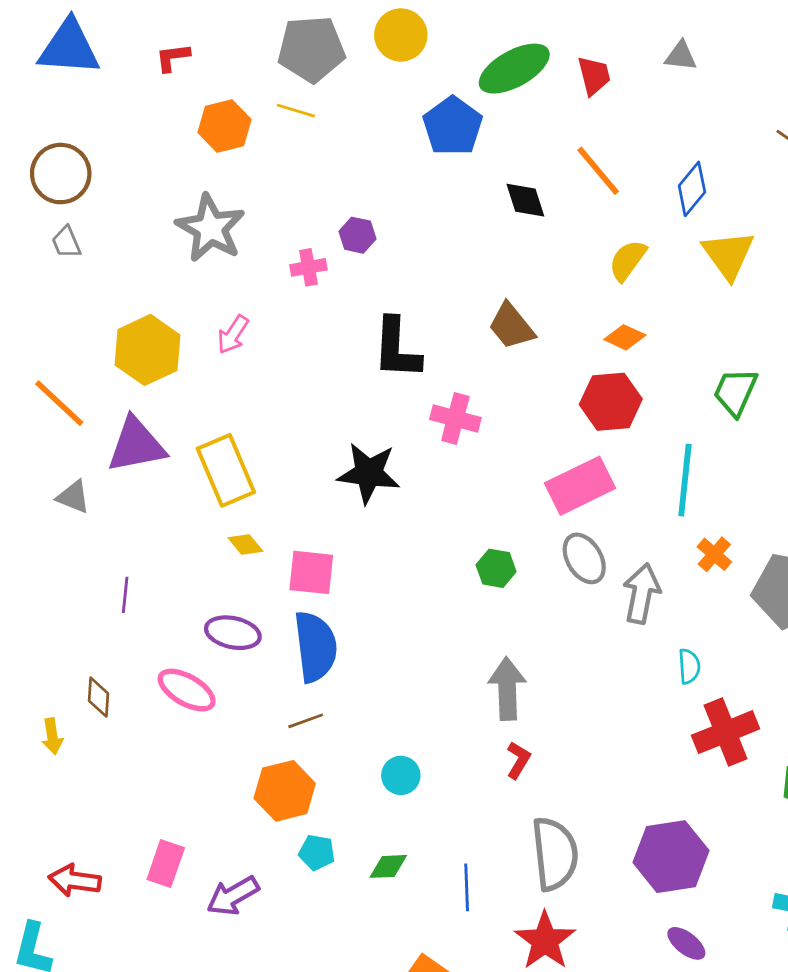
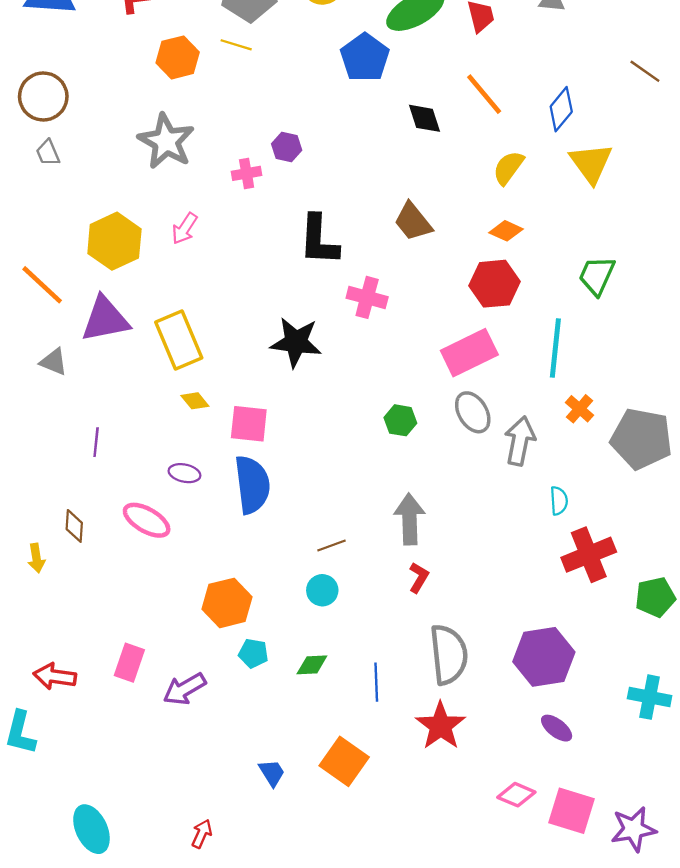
purple ellipse: (233, 633) -> (184, 473), size x0.7
brown line: (306, 721) -> (331, 545), moved

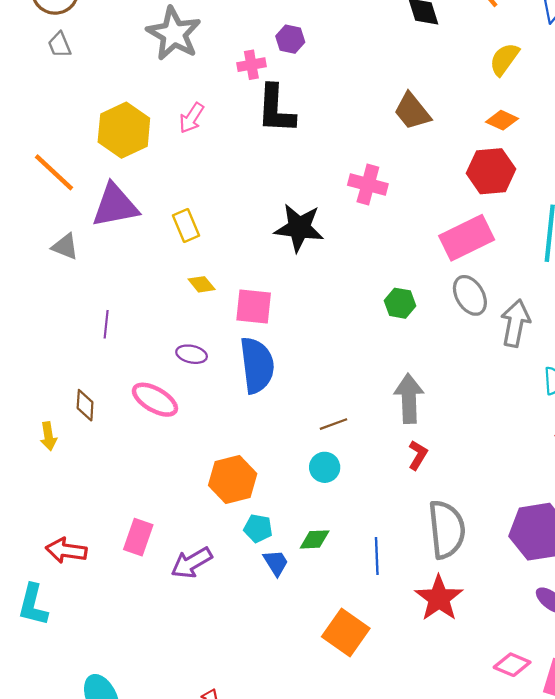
black L-shape: (319, 240) -> (276, 109), moved
yellow rectangle: (179, 340) -> (186, 226), size x0.6
blue trapezoid: (272, 773) -> (276, 563), moved

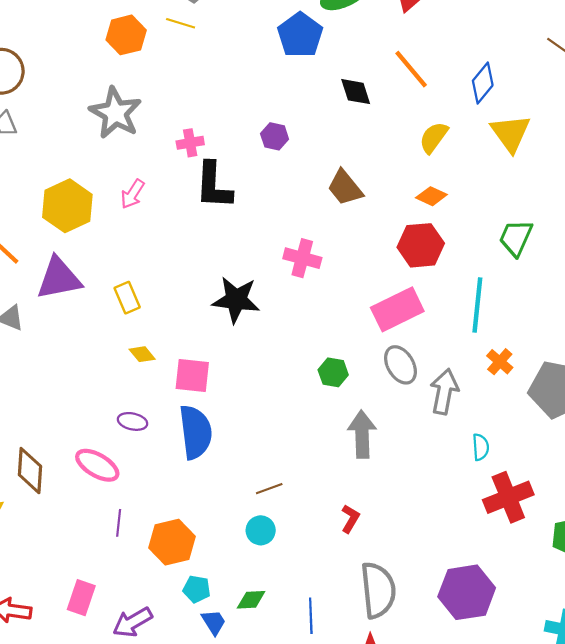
purple hexagon: (290, 39) -> (275, 136), moved
purple line: (106, 324) -> (119, 523), moved
gray arrow: (409, 399) -> (362, 434), moved
brown diamond: (85, 405) -> (30, 471), size x1.5

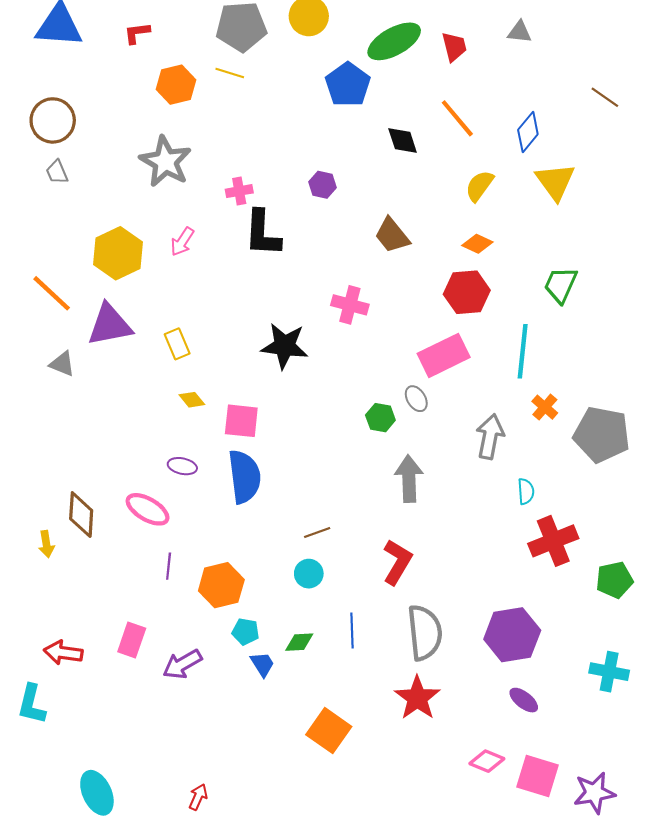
gray ellipse: (400, 365) -> (416, 399), moved, size x0.7
red L-shape: (350, 519) -> (397, 562), size x1.6
blue line: (311, 616) -> (352, 630), moved

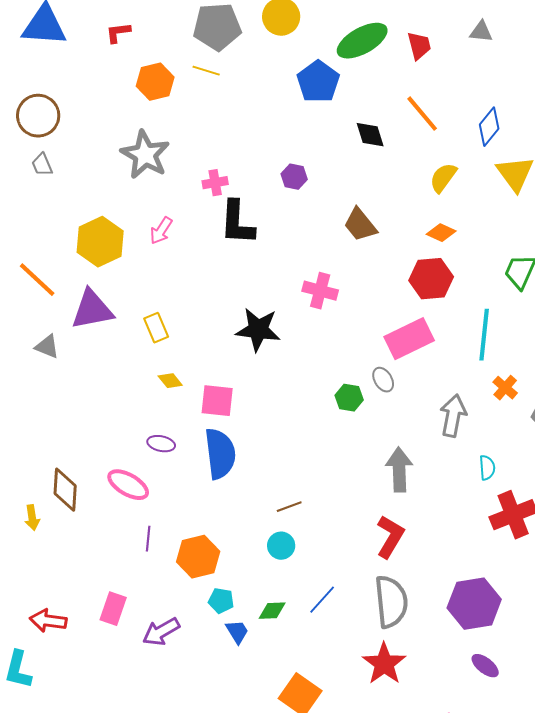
gray arrow: (409, 479) -> (399, 470), moved
red L-shape: (397, 562) -> (390, 537), moved
blue line: (352, 630) -> (322, 600), turned 44

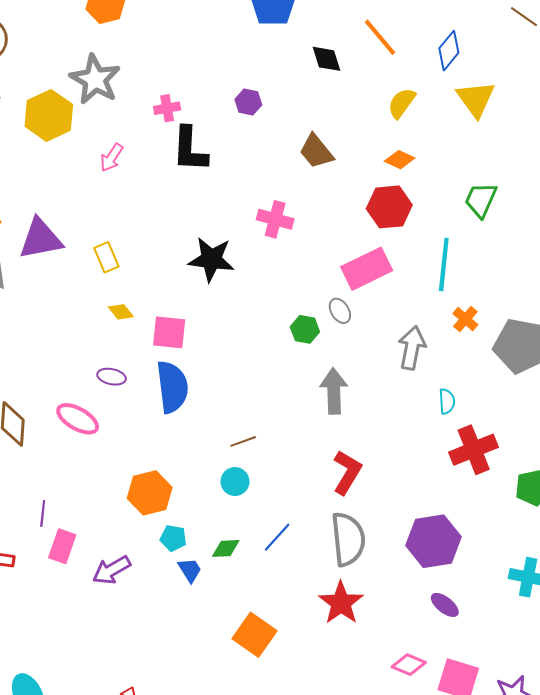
yellow hexagon: (100, 242) -> (49, 115), moved
gray arrow: (399, 470) -> (334, 391), moved
purple line: (148, 539) -> (43, 513), moved

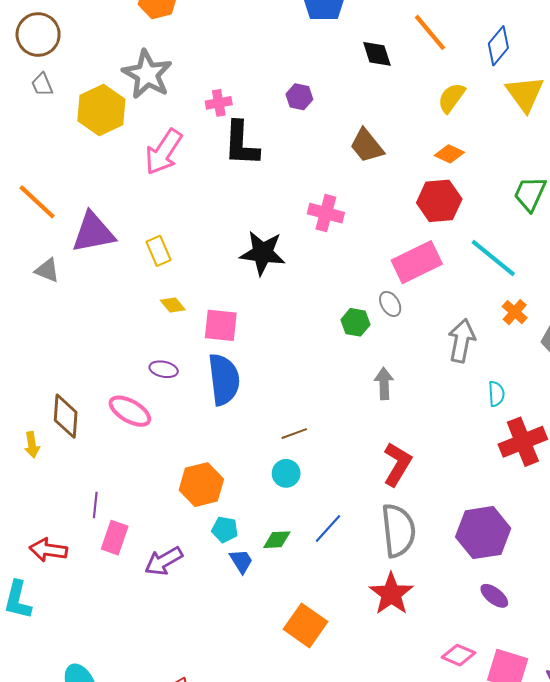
pink arrow: (112, 158) -> (164, 152), size x1.6
cyan line: (444, 265) -> (493, 258), turned -57
gray arrow: (334, 391) -> (384, 384), size x0.7

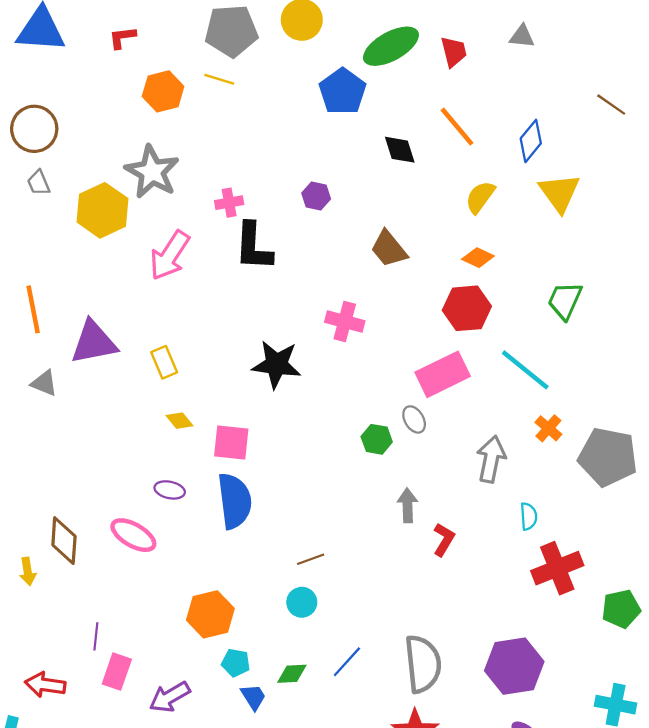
orange line: (37, 202) -> (33, 309), turned 36
red L-shape: (397, 464) -> (444, 539), moved, size x0.7

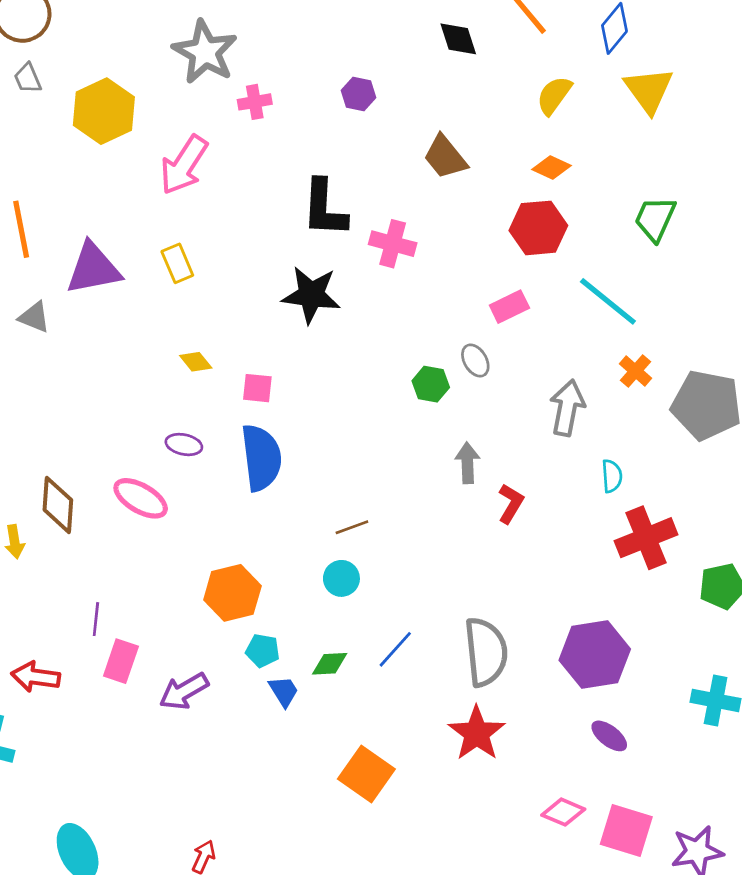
gray star: (152, 172) -> (205, 52), moved
black L-shape: (253, 247) -> (324, 208), moved
yellow rectangle: (164, 362) -> (177, 263), moved
pink rectangle: (443, 374) -> (509, 307), size x0.6
pink square: (231, 443) -> (257, 388), size x0.7

